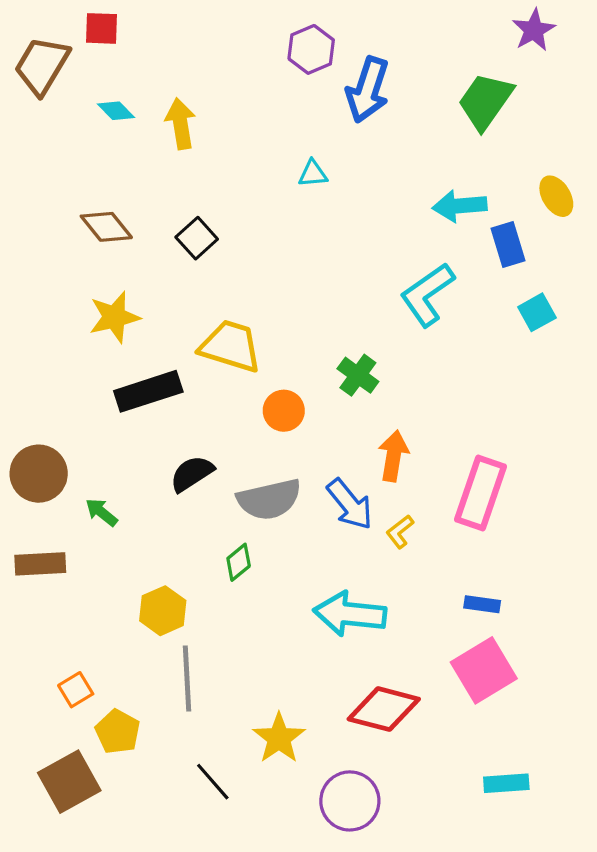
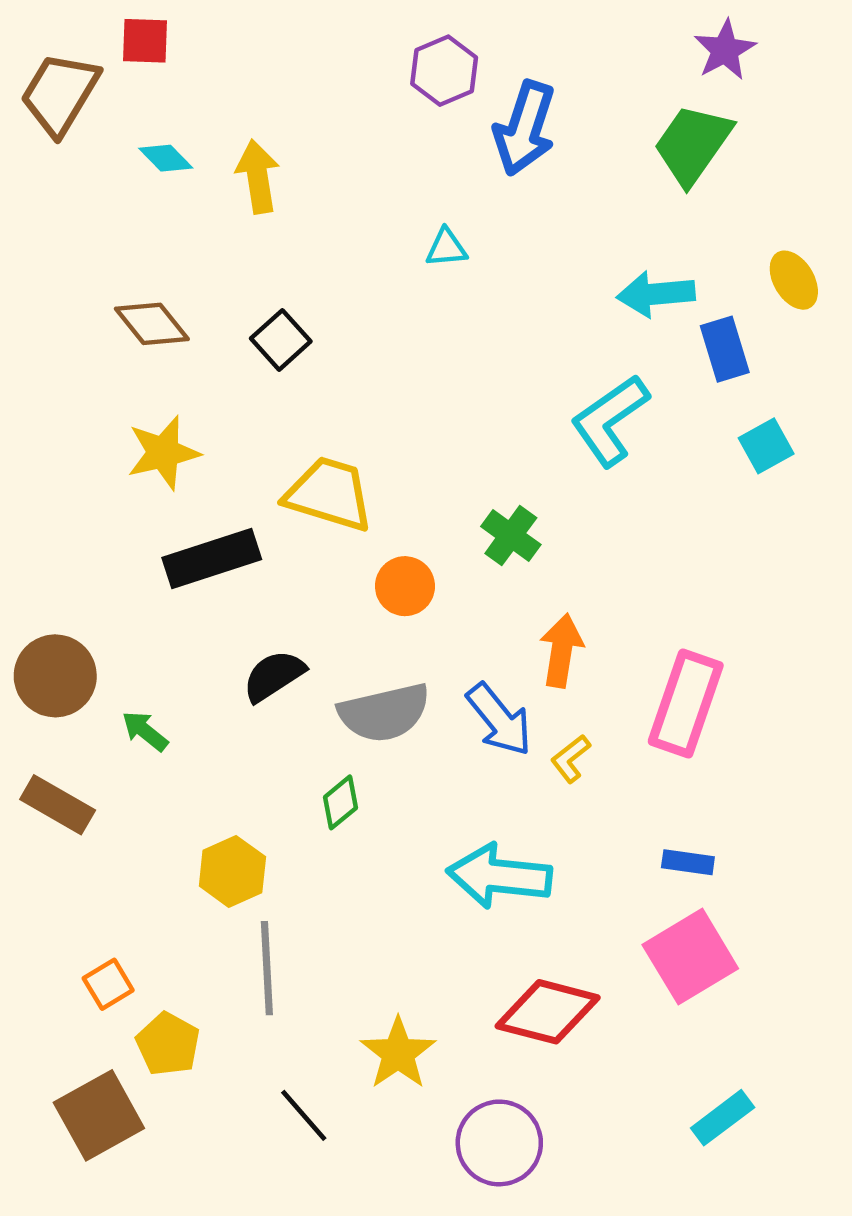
purple star: (534, 30) -> (725, 50), moved
brown rectangle: (40, 564) -> (58, 805), turned 33
cyan rectangle: (506, 783) -> (723, 1118), turned -33

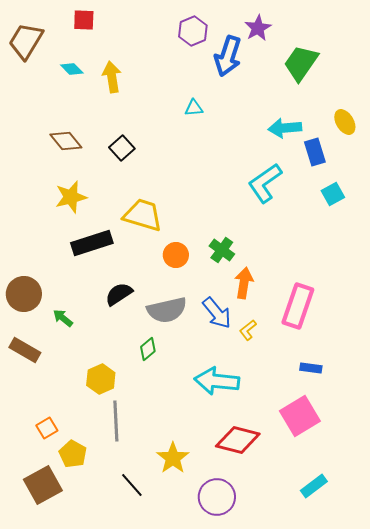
red square: (145, 41) -> (84, 20), moved
purple star: (725, 50) -> (258, 28), moved
green cross: (511, 536) -> (222, 250), moved
blue rectangle: (688, 862) -> (311, 368), moved

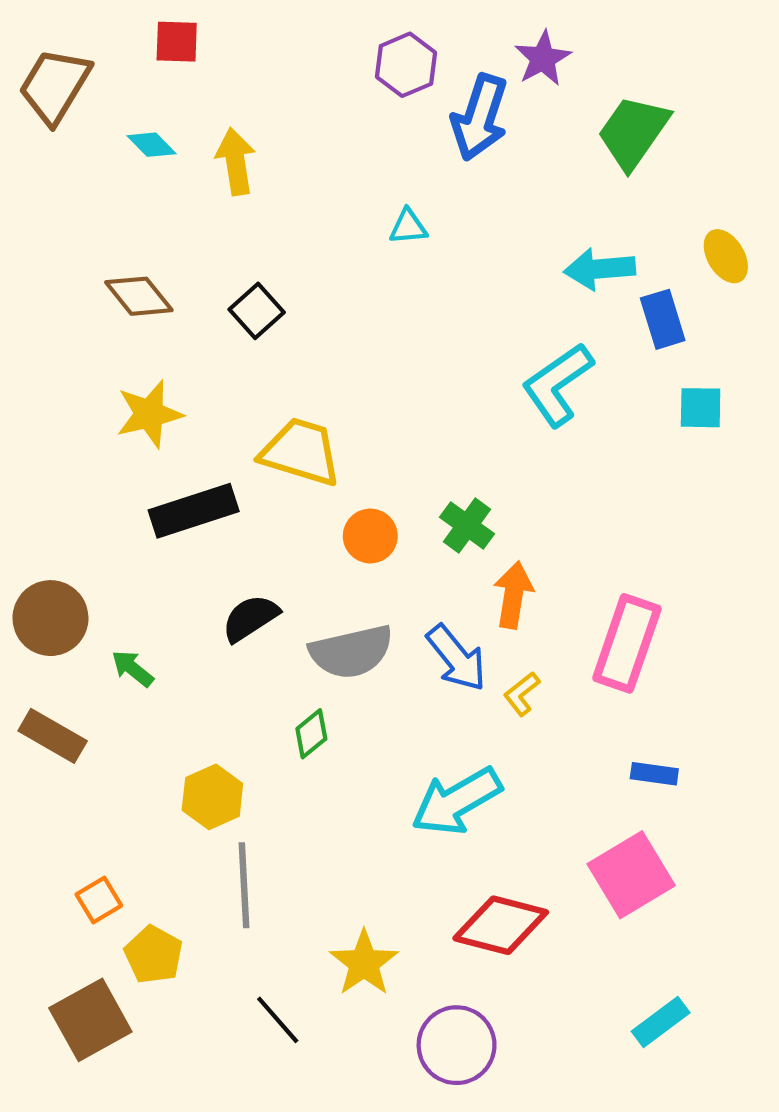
cyan square: (333, 194) -> (701, 408), turned 30
cyan arrow: (217, 381) -> (457, 801), turned -36

